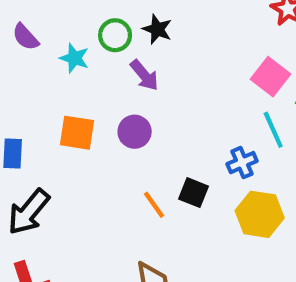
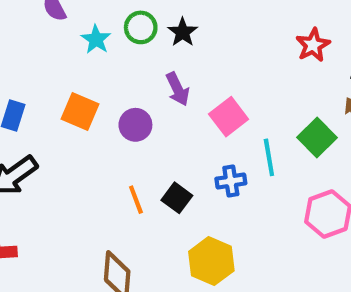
purple arrow: (144, 75) -> (178, 89), moved
pink square: (271, 77) -> (229, 117), moved
yellow hexagon: (260, 214) -> (211, 261), moved

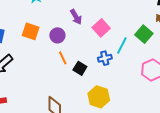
cyan line: (269, 157) -> (122, 46), turned 42
orange line: (136, 200) -> (63, 58), moved

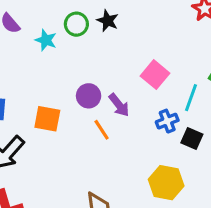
purple arrow: (76, 17) -> (119, 105), moved
orange square: (31, 31) -> (47, 119), moved
black square: (80, 68) -> (192, 139), moved

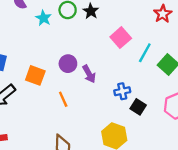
pink square: (155, 75) -> (121, 38), moved
cyan line: (191, 98) -> (145, 53), moved
orange line: (102, 130) -> (63, 99), moved

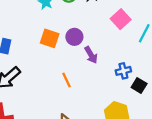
purple circle: (68, 64) -> (74, 37), moved
orange square: (35, 75) -> (50, 38), moved

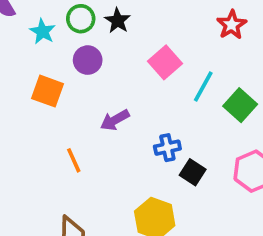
purple circle: (74, 37) -> (88, 60), moved
purple arrow: (91, 55) -> (115, 120), turned 90

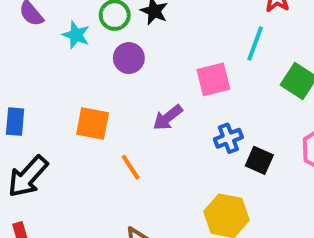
pink square: (165, 62) -> (213, 79), moved, turned 36
cyan line: (203, 87) -> (255, 43), moved
orange square: (48, 91) -> (93, 123), moved

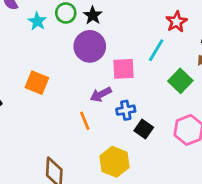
purple circle: (129, 58) -> (90, 46), moved, size x1.5
purple arrow: (168, 118) -> (101, 94), moved
orange line: (131, 167) -> (85, 121), moved

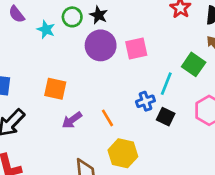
cyan line: (156, 50) -> (166, 84), moved
pink square: (123, 69) -> (136, 49), moved
purple arrow: (101, 94) -> (72, 120), moved
yellow hexagon: (114, 162) -> (123, 153), moved

